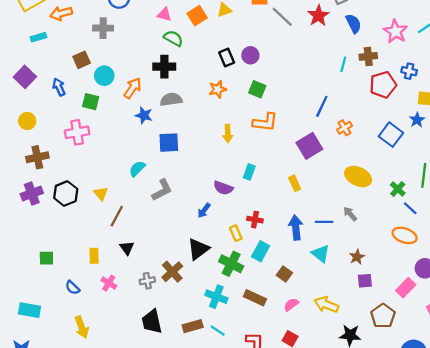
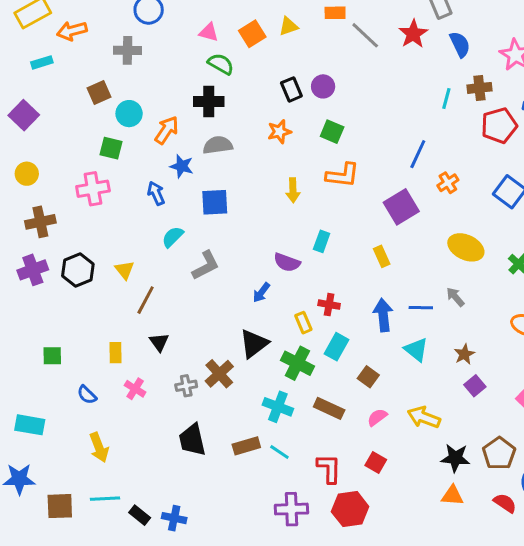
blue arrow: (59, 87) -> (156, 193), moved
purple square: (365, 281) -> (475, 386), turned -35
brown pentagon: (383, 316) -> (499, 453), moved

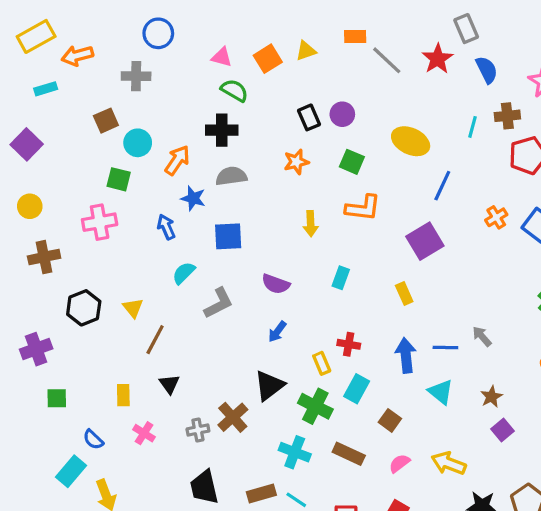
orange cross: (448, 183) -> (496, 217), moved
yellow ellipse: (466, 247) -> (411, 141), moved
purple semicircle: (287, 262) -> (276, 284), moved
purple cross: (33, 270) -> (36, 349), moved
cyan rectangle: (30, 425) -> (71, 471), moved, turned -60

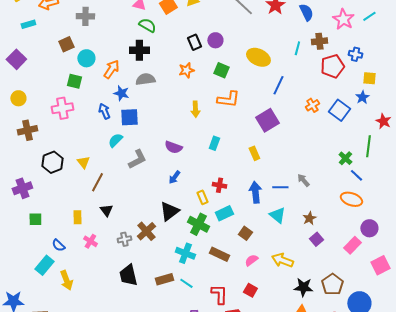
blue square: (228, 236) -> (129, 117), moved
cyan rectangle: (357, 389) -> (224, 213), turned 36

